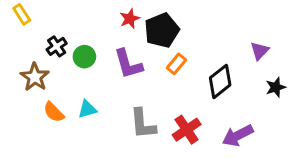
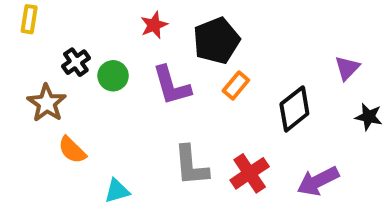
yellow rectangle: (22, 14) -> (29, 19), turned 42
red star: (130, 19) -> (154, 25), moved
black star: (276, 87) -> (369, 117), turned 30
cyan triangle: (87, 109) -> (117, 191), moved

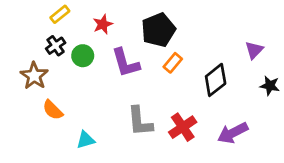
yellow rectangle: (29, 19) -> (60, 14), moved, turned 42
red star: (154, 25) -> (103, 24), moved

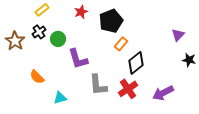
red star: (103, 24) -> (81, 12), moved
purple L-shape: (126, 63) -> (78, 59), moved
brown star: (34, 76) -> (15, 41), moved
black diamond: (216, 80) -> (136, 63), moved

